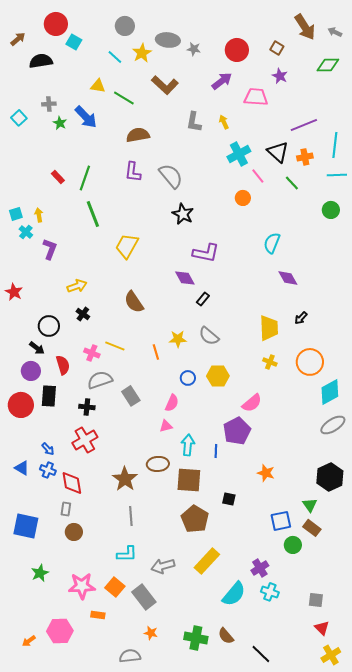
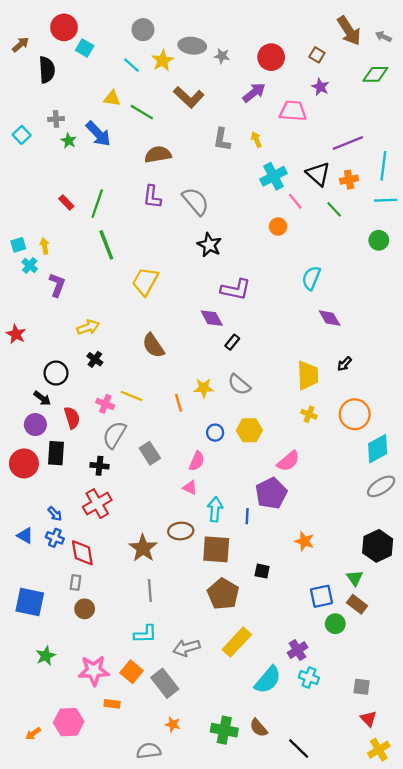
black semicircle: (41, 61) -> (47, 70), turned 95
gray semicircle: (100, 380) -> (114, 435), turned -40
pink triangle: (166, 426) -> (190, 488), turned 40

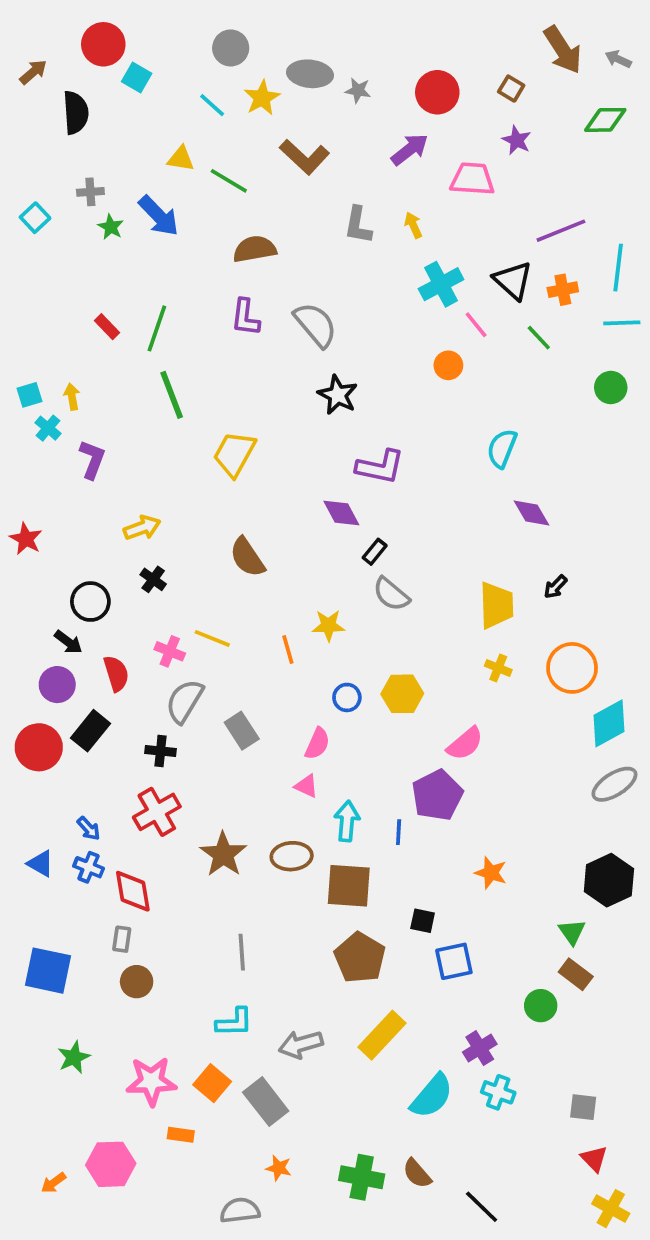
gray semicircle: (239, 384) -> (391, 594), moved
black rectangle: (56, 453) -> (90, 731), turned 35
brown star: (143, 548) -> (223, 854), moved
blue square: (322, 596) -> (454, 961), moved
yellow cross: (379, 750) -> (611, 1209), turned -30

